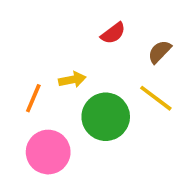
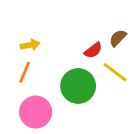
red semicircle: (113, 33) -> (93, 50), moved
yellow arrow: (72, 80) -> (30, 45), moved

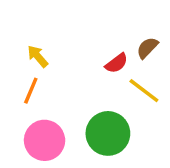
yellow arrow: (30, 45) -> (38, 56), turned -120
green circle: (78, 86) -> (108, 133), moved

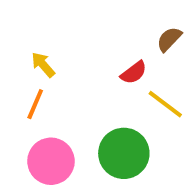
brown semicircle: (147, 48) -> (169, 39), moved

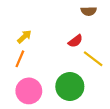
brown semicircle: (169, 39) -> (89, 11), moved, turned -136
yellow arrow: (43, 65) -> (24, 37), turned 88

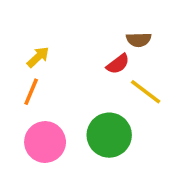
brown semicircle: (89, 11) -> (139, 40), moved

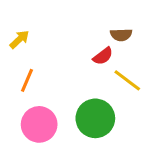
yellow arrow: (38, 57) -> (19, 39), moved

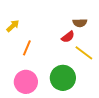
orange line: (27, 80) -> (27, 48), moved

